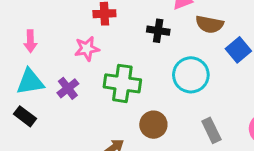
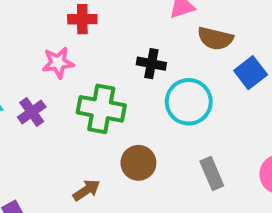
black cross: (158, 31) -> (151, 64), moved

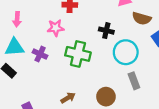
purple cross: (32, 112) -> (40, 54), turned -32
brown circle: (138, 163) -> (106, 97), moved
gray rectangle: (212, 174) -> (134, 81), moved

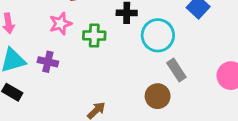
green cross: (78, 54) -> (94, 36), moved, size x0.7
brown circle: (106, 97) -> (158, 96), moved

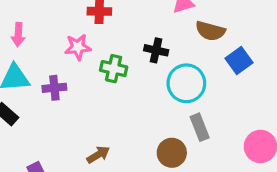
purple cross: (48, 62) -> (54, 88), turned -30

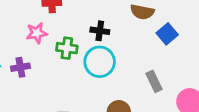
cyan circle: (186, 83) -> (100, 62), moved
gray rectangle: (200, 127) -> (154, 81), moved

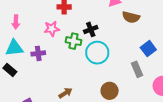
black cross: (100, 31) -> (91, 29), moved, turned -32
blue square: (167, 34) -> (148, 49), moved

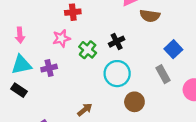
black cross: (91, 29) -> (117, 42), moved
green cross: (73, 41) -> (88, 50), turned 35
cyan circle: (97, 53) -> (117, 74), moved

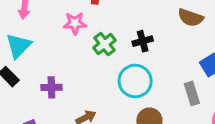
cyan triangle: (21, 65) -> (18, 46), turned -45
purple cross: (49, 68) -> (51, 87), moved

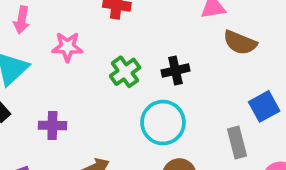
pink star: (75, 23) -> (67, 47), moved

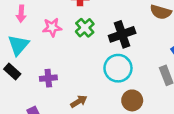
black cross: (175, 71) -> (122, 34), size x1.5
green cross: (125, 72) -> (85, 28), moved

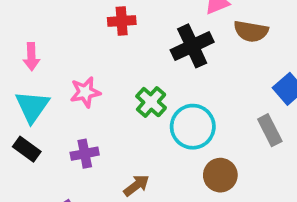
pink star: (52, 27) -> (85, 92), moved
green cross: (85, 28) -> (151, 102), moved
black cross: (122, 34) -> (192, 46), moved

